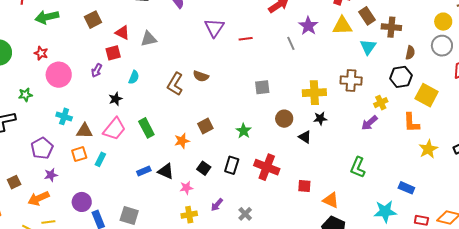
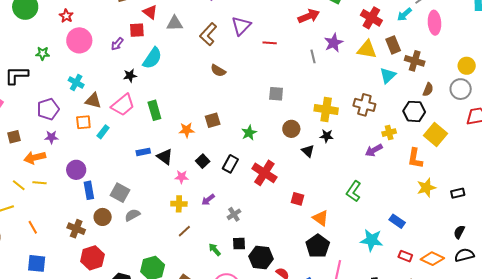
cyan semicircle: (134, 77) -> (152, 58), size x1.6
brown L-shape: (175, 84) -> (208, 34), moved

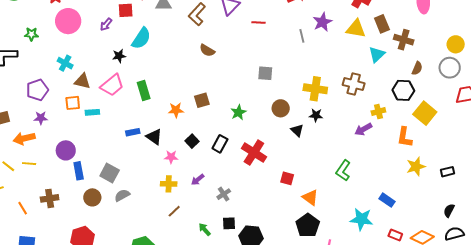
cyan rectangle: (103, 132) -> (92, 112), turned 48
brown cross: (76, 229) -> (50, 198), moved, turned -30

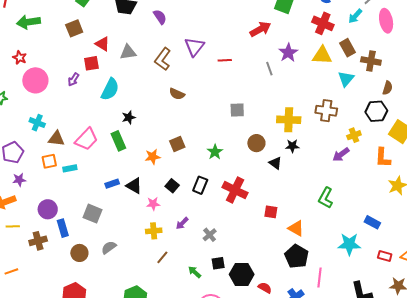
black star: (119, 56) -> (129, 117), moved
gray square: (110, 173) -> (93, 214), moved
brown cross: (50, 198) -> (38, 241), moved
orange line: (23, 208) -> (11, 271), turned -72

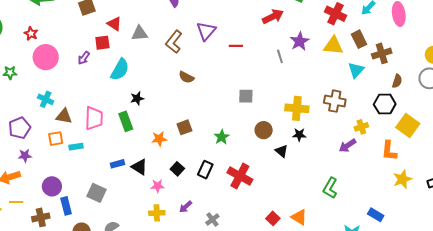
brown cross: (371, 61) -> (382, 53), turned -30
pink trapezoid: (86, 139) -> (94, 118), turned -45
red square: (271, 212) -> (273, 218), moved, turned 32

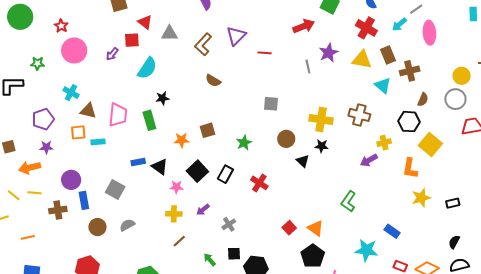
cyan triangle: (356, 70) -> (383, 86), turned -36
black square: (177, 169) -> (197, 171), size x1.5
red cross: (240, 176) -> (259, 183), size x0.7

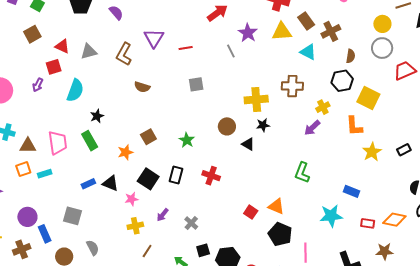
gray square: (271, 104) -> (196, 84), moved
gray semicircle: (127, 225) -> (93, 248), turned 105

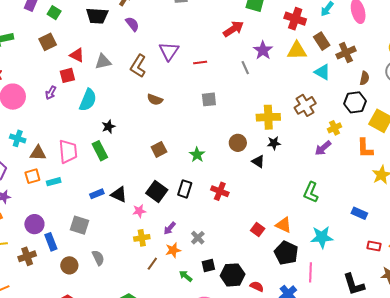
brown cross: (292, 86) -> (305, 105), turned -35
orange star: (125, 152) -> (173, 250), moved
cyan star: (331, 216) -> (322, 237), moved

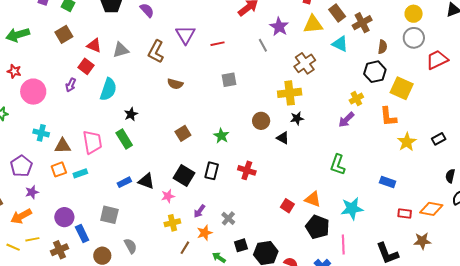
red square: (67, 75) -> (86, 66), turned -35
brown cross: (305, 105) -> (305, 63), moved

